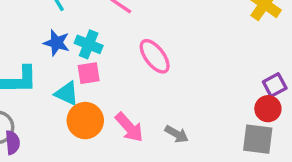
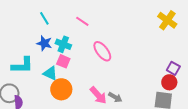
pink square: (89, 73) -> (63, 61), turned 32
purple square: (275, 85) -> (173, 68), turned -32
pink arrow: (129, 127) -> (98, 95), moved

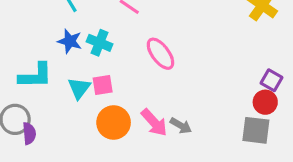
pink square: (63, 61) -> (103, 85), moved, turned -32
cyan triangle: (50, 73) -> (79, 88), turned 42
orange circle: (61, 89) -> (114, 123), moved

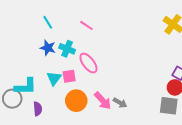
pink ellipse: (160, 54) -> (88, 63), moved
cyan L-shape: (35, 76) -> (25, 86), moved
purple semicircle: (29, 133) -> (38, 109), moved

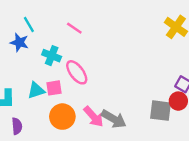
blue star: (48, 48) -> (19, 42), moved
cyan triangle: (54, 78) -> (36, 90), turned 35
gray arrow: (120, 103) -> (114, 119), size x1.5
gray square: (169, 106) -> (160, 111), moved

